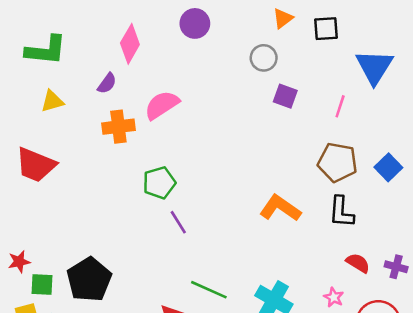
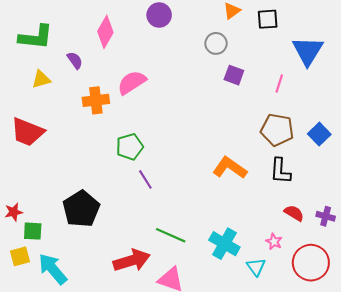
purple semicircle: (107, 83) -> (75, 60), moved, turned -72
black pentagon: (89, 279) -> (81, 209), moved

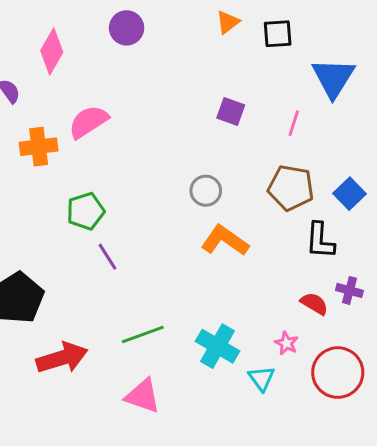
gray circle: (216, 43) -> (206, 191), moved
black L-shape: (280, 171) -> (320, 241), moved
purple cross: (326, 216) -> (349, 290), moved
green line: (171, 235) -> (143, 334), turned -44
red arrow: (132, 261) -> (62, 358), moved

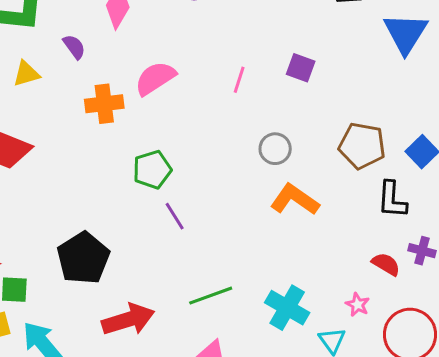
pink line: (294, 123) -> (239, 80), moved

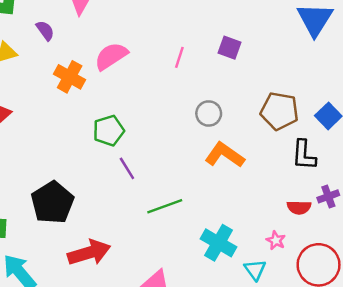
orange cross: (104, 104) -> (70, 77), turned 36
purple cross: (422, 251) -> (328, 196), turned -35
red semicircle: (386, 264) -> (299, 207), turned 150
green line: (211, 296) -> (165, 206), moved

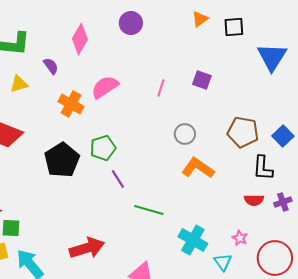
black pentagon: (52, 203) -> (62, 160), moved
green line: (165, 206) -> (149, 210), turned 36
red semicircle: (299, 207) -> (254, 200), moved

